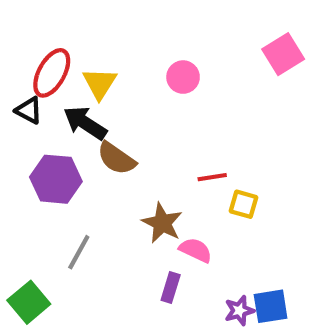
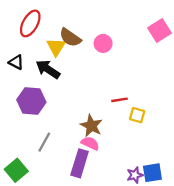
red ellipse: (52, 73) -> (30, 23), moved
brown semicircle: (116, 158) -> (70, 38), moved
pink semicircle: (196, 250) -> (90, 143), moved
purple rectangle: (171, 288) -> (80, 163), moved, size x1.6

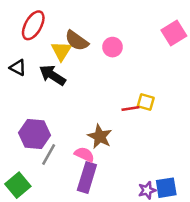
purple hexagon: (31, 101) -> (35, 134), moved
yellow square: (137, 115) -> (146, 102), moved
pink semicircle: (90, 143) -> (84, 154), moved

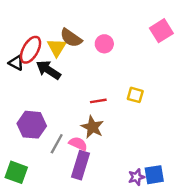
red ellipse: (33, 25) -> (31, 50), moved
red line: (130, 108) -> (98, 101), moved
gray line: (49, 154) -> (57, 144), moved
green square: (18, 185) -> (16, 172), turned -30

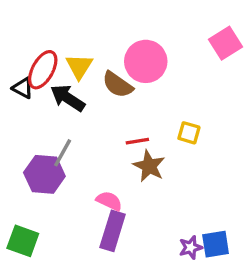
brown semicircle: (71, 38) -> (118, 85), moved
pink circle: (104, 44) -> (146, 61), size x1.6
brown star: (92, 127) -> (149, 166), moved
gray line: (57, 144) -> (63, 153), moved

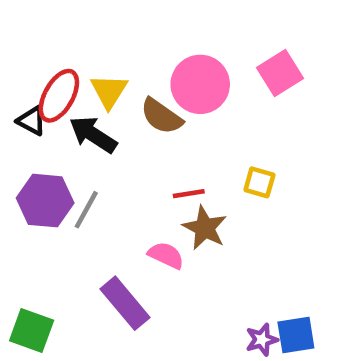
pink square: (225, 43) -> (280, 73), moved
purple hexagon: (44, 174) -> (45, 201), moved
pink semicircle: (109, 201) -> (166, 255), moved
purple rectangle: (113, 231) -> (125, 303), moved, turned -57

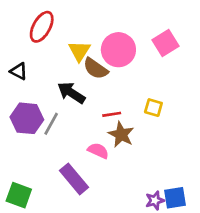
yellow triangle: (109, 91) -> (79, 51), moved
red ellipse: (59, 96) -> (42, 27), moved
black arrow: (93, 134) -> (71, 93), moved

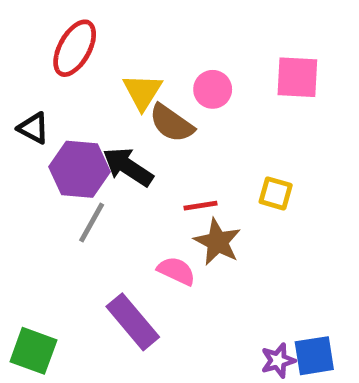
pink square: (166, 43) -> (297, 77), turned 35
pink circle: (118, 50) -> (213, 89), size x0.6
purple hexagon: (27, 118) -> (79, 169), moved

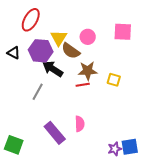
purple hexagon: (79, 169) -> (41, 51), moved
brown star: (217, 242) -> (88, 71), moved, turned -30
pink semicircle: (176, 271) -> (80, 124), moved, turned 63

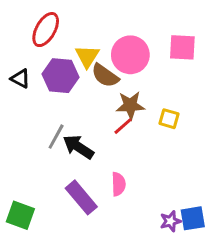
pink circle: (88, 37) -> (130, 55), size x1.6
black arrow: (53, 69) -> (78, 147), moved
red line: (83, 85) -> (123, 126), turned -32

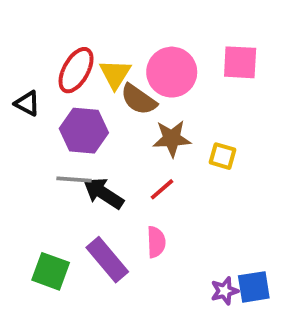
red ellipse: (46, 30) -> (76, 70), moved
purple hexagon: (60, 76) -> (84, 131), moved
red line: (123, 126) -> (162, 189), moved
gray line: (56, 137) -> (74, 180), turned 65
green square: (20, 215) -> (51, 271), moved

